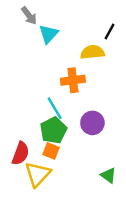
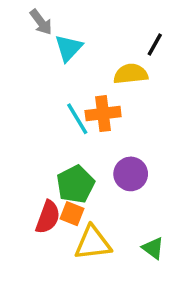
cyan line: (55, 108) -> (77, 119), moved
red semicircle: (21, 153) -> (48, 217), moved
yellow triangle: (38, 174) -> (93, 243), moved, turned 40

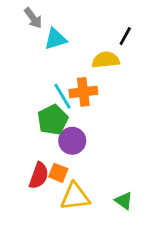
cyan triangle: (69, 48) -> (55, 39), turned 30
purple circle: (131, 174) -> (72, 141), moved
green pentagon: (75, 184) -> (53, 120), moved

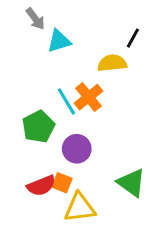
orange cross: (83, 92) -> (89, 97), turned -32
green pentagon: (53, 120) -> (38, 127), moved
red semicircle: (39, 176) -> (41, 186), turned 48
green triangle: (124, 201) -> (131, 183), moved, size x1.5

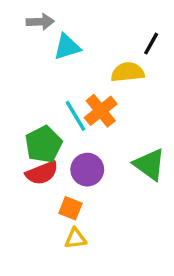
gray arrow: (35, 19) -> (40, 22), turned -55
green triangle: (131, 183) -> (149, 165), moved
red semicircle: (41, 186) -> (42, 173), moved
yellow triangle: (80, 208) -> (75, 238), moved, size x0.6

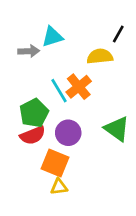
gray arrow: (40, 22) -> (29, 51), moved
orange square: (70, 208) -> (55, 163), size x1.5

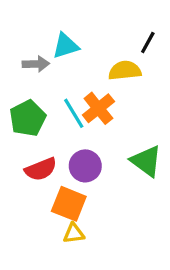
green pentagon: (34, 113) -> (28, 118), moved

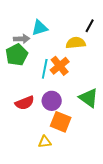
cyan line: (74, 113) -> (45, 69), turned 42
green pentagon: (28, 118) -> (17, 55), moved
orange square: (69, 204) -> (61, 122), moved

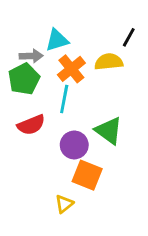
orange cross: (60, 66) -> (71, 69), moved
green triangle: (89, 98) -> (109, 131), moved
red semicircle: (25, 103) -> (31, 125), moved
yellow triangle: (45, 142) -> (64, 204), turned -32

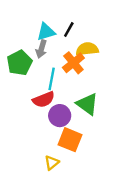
black line: (129, 37) -> (69, 30), moved
gray arrow: (31, 56) -> (41, 49), moved, turned 108
orange cross: (71, 69) -> (73, 63), moved
red semicircle: (31, 125) -> (44, 100), moved

